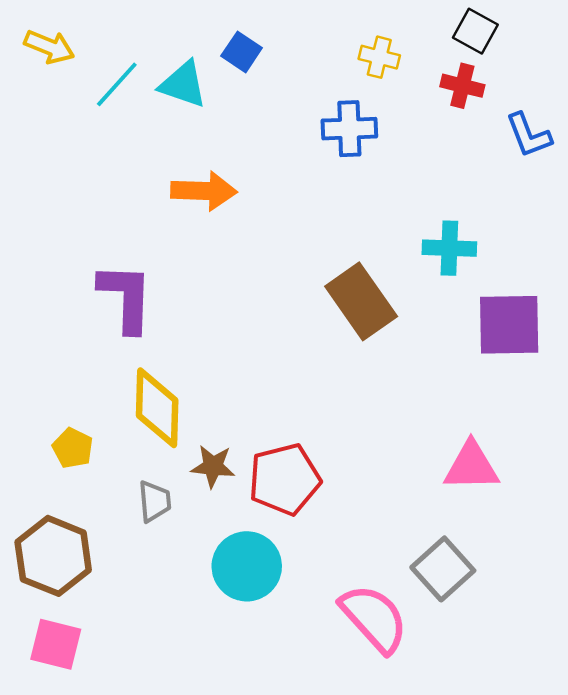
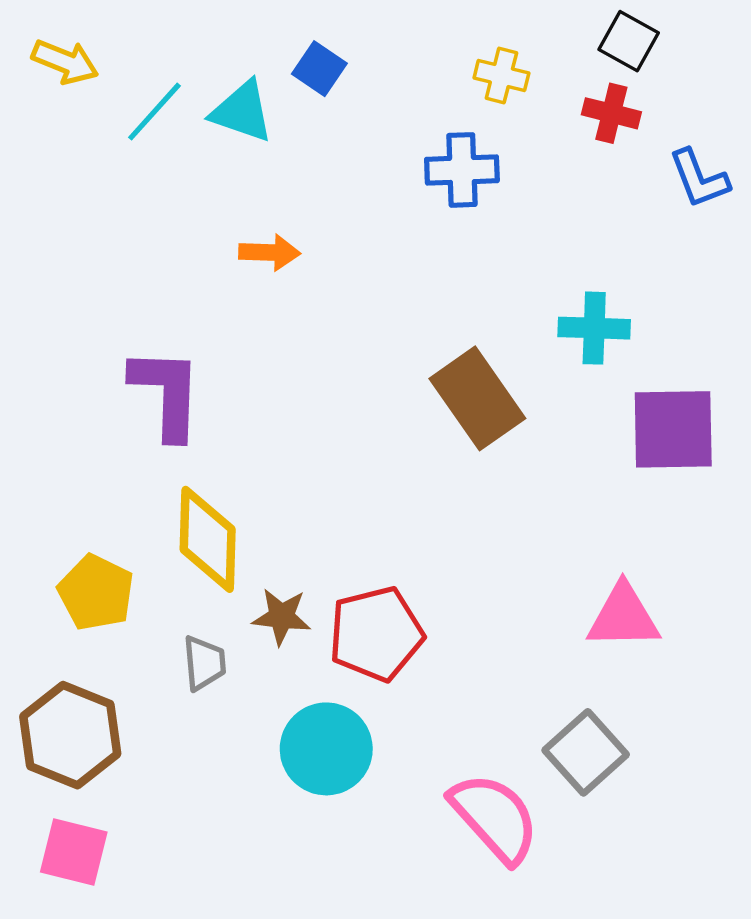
orange arrow: (204, 191) -> (270, 252), size x0.7
yellow pentagon: (73, 448) -> (96, 593), size x1.4

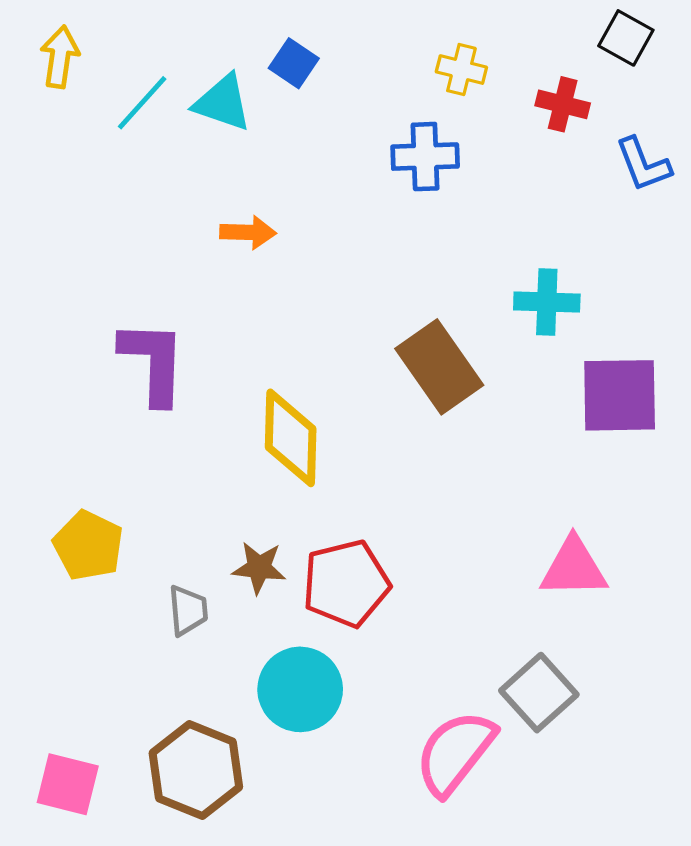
black square: (629, 41) -> (626, 38), moved
yellow arrow: (65, 62) -> (60, 57), turned -104
yellow diamond: (208, 539) -> (291, 438), moved
brown hexagon: (70, 735) -> (196, 770), moved
pink semicircle: (495, 818) -> (455, 753), turned -100

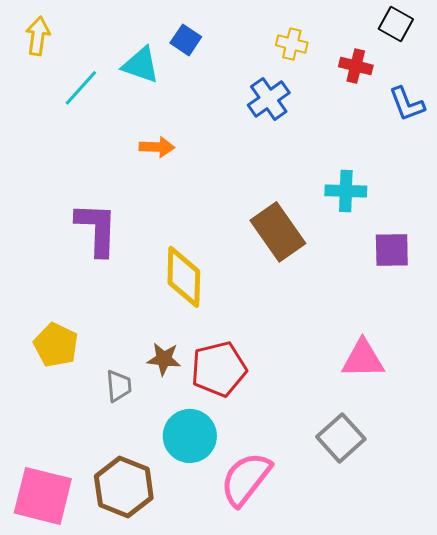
cyan line: (142, 103) -> (81, 88), moved
blue cross: (425, 157) -> (269, 99), turned -33
purple square: (620, 395) -> (392, 250), size x0.7
pink semicircle: (455, 753) -> (246, 479), moved
pink square: (68, 784) -> (43, 496), size x1.5

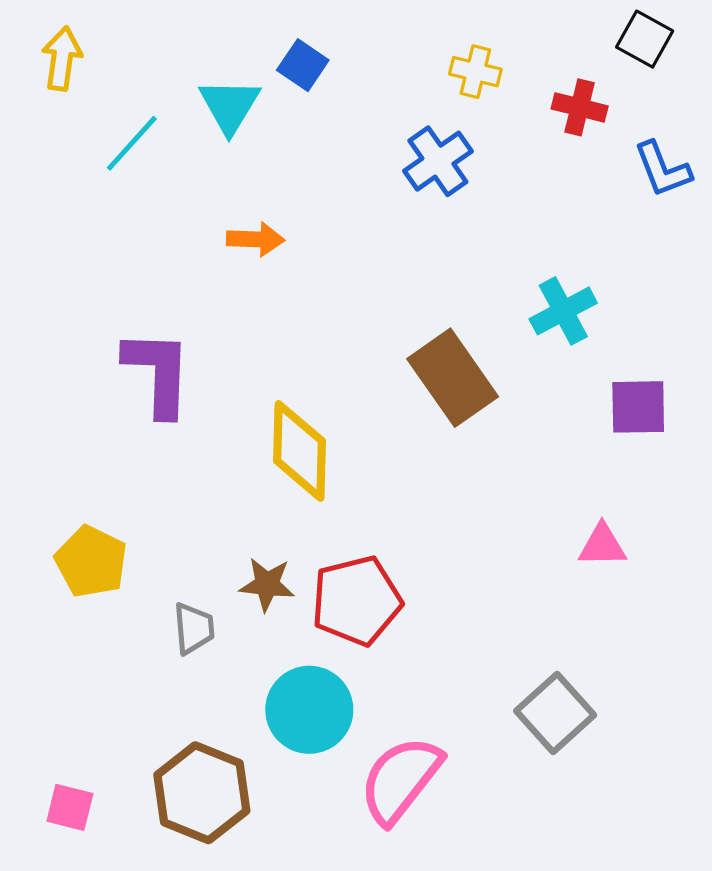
cyan triangle: (141, 65) -> (230, 106), turned 42
cyan cross: (346, 191) -> (563, 311), turned -30
pink triangle: (363, 359) -> (602, 545), moved, size x0.7
pink square: (43, 496) -> (70, 807), size x0.5

